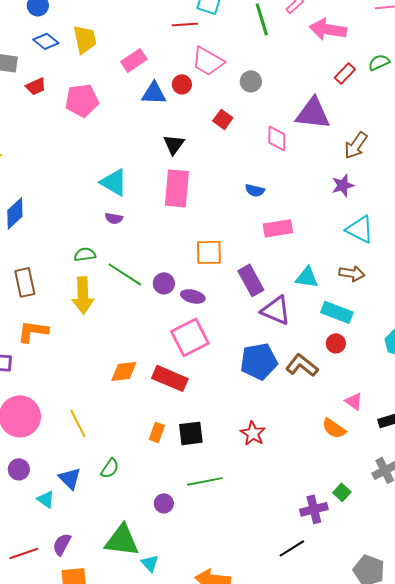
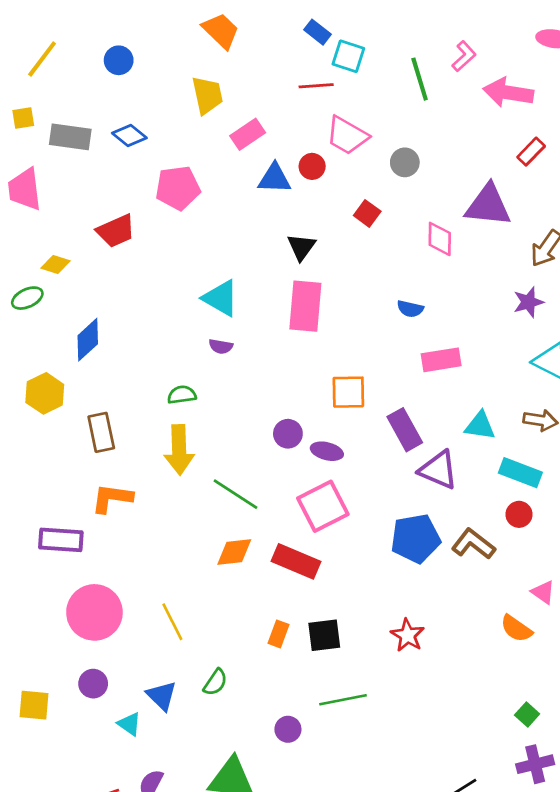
yellow trapezoid: (85, 39) -> (207, 95), moved
blue diamond: (46, 41) -> (129, 136), moved
red trapezoid: (36, 86) -> (116, 231), moved, size x1.4
green line: (125, 274) -> (236, 494), moved
purple cross: (314, 509) -> (535, 764), moved

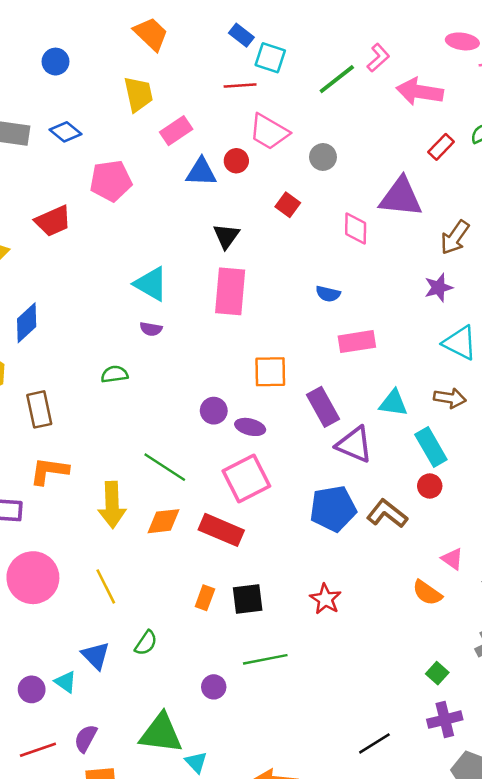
green line: (420, 79) -> (337, 79), turned 69
yellow arrow: (179, 450) -> (112, 505), moved
cyan rectangle: (520, 473) -> (431, 447), turned 39
purple circle: (93, 684) -> (32, 689), moved

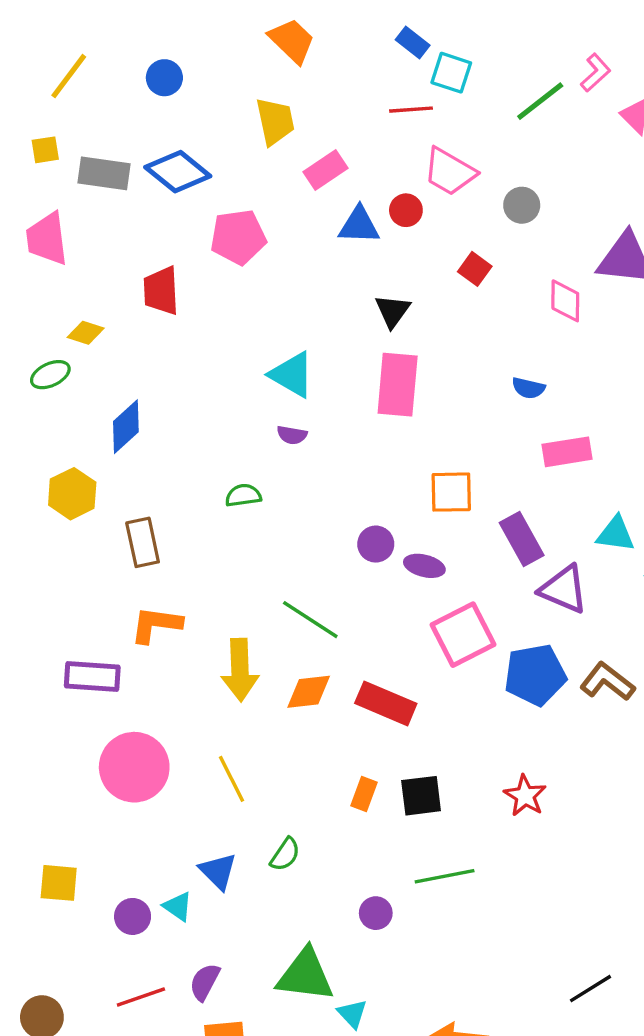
blue diamond: (66, 132) -> (178, 172), size x1.5
red trapezoid: (53, 221) -> (161, 291), turned 111
pink square: (246, 478) -> (463, 635), moved

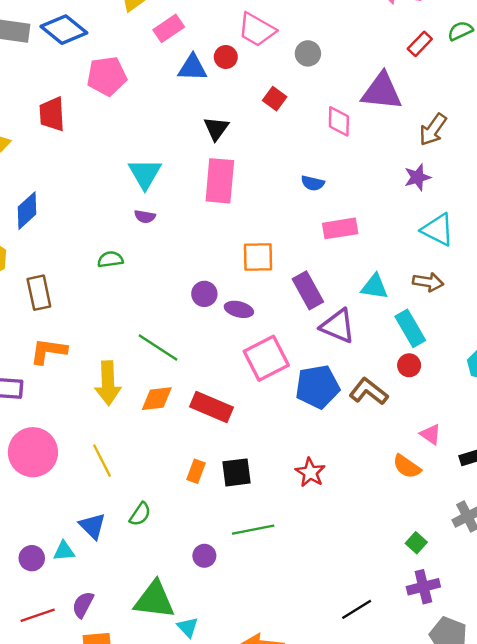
cyan triangle: (292, 375) -> (145, 174), turned 30
cyan triangle: (178, 906) -> (64, 551), turned -40

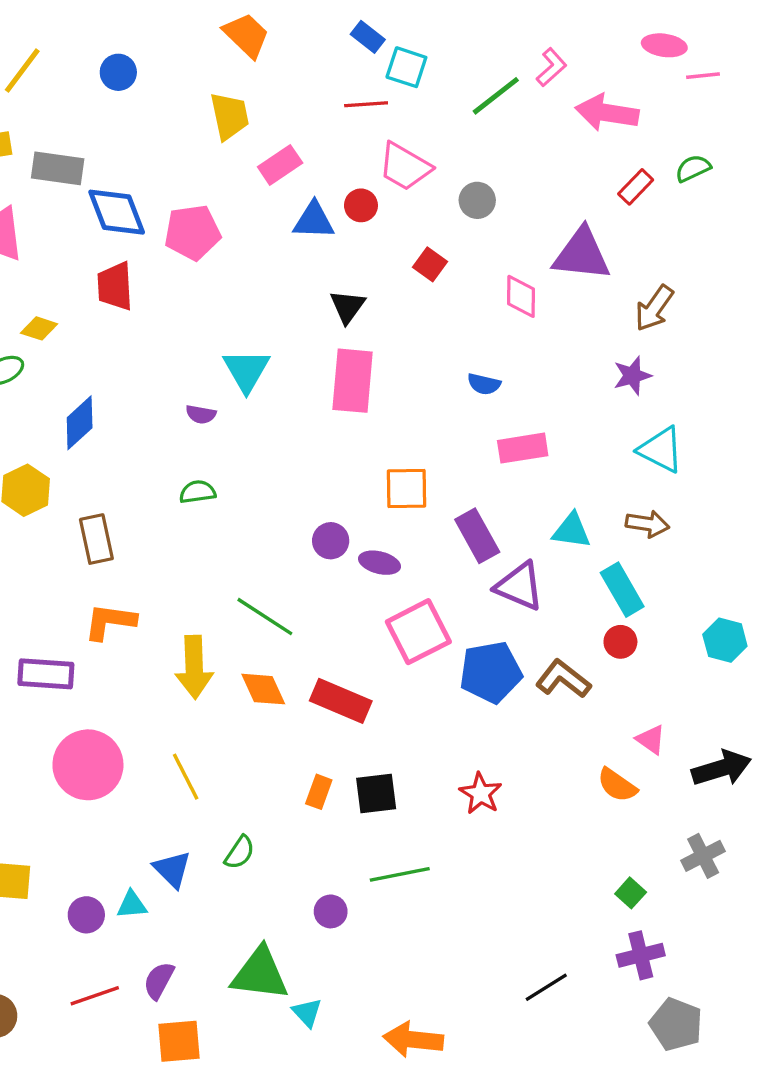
blue diamond: (64, 30) -> (117, 212), moved, turned 30
purple semicircle: (145, 217) -> (201, 414), moved
orange diamond: (157, 399) -> (263, 689), turned 72

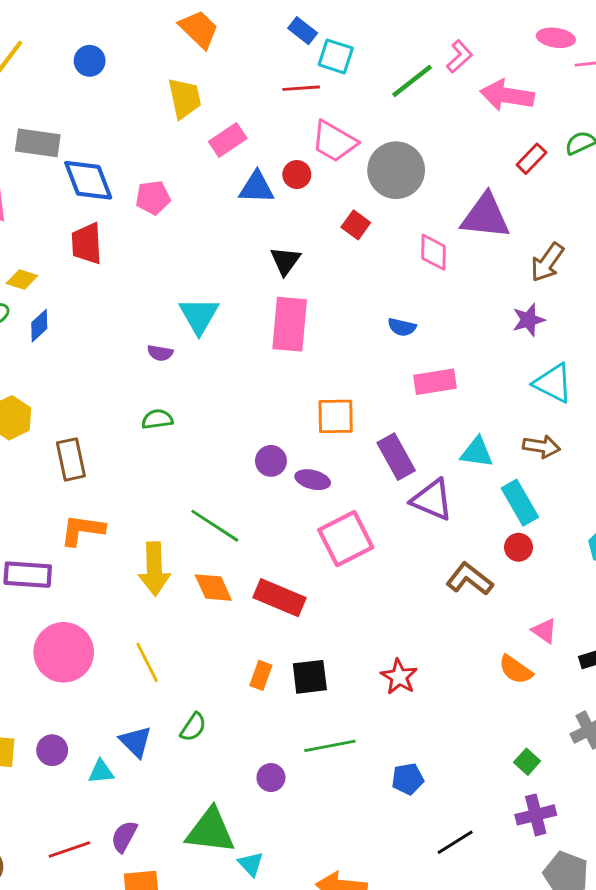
gray circle: (477, 200) -> (396, 170), size x1.8
pink pentagon: (192, 232) -> (153, 198), size x0.7
blue diamond: (80, 423) -> (39, 326), moved, size x0.7
blue pentagon: (491, 672) -> (408, 779), moved, size x0.6
purple circle: (86, 915) -> (52, 750), moved

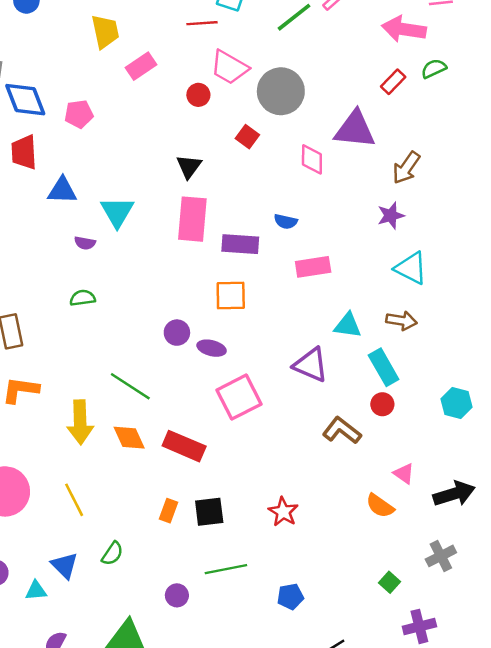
pink arrow: (507, 95) -> (404, 29), moved
blue triangle: (257, 187) -> (62, 190), moved
purple rectangle: (396, 457) -> (240, 244), moved, turned -57
purple cross: (536, 815) -> (419, 626), moved

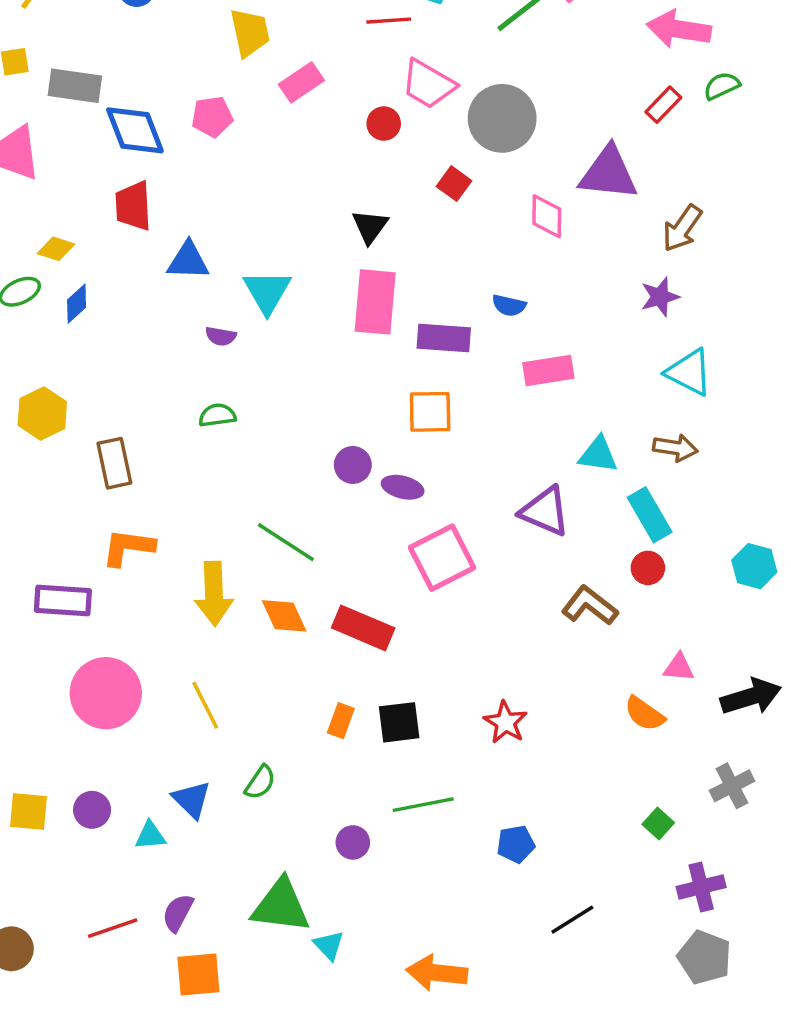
pink pentagon: (79, 114) -> (212, 117), moved
pink triangle: (404, 474) -> (679, 667), turned -30

